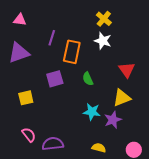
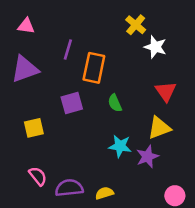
white star: (103, 41) -> (155, 47), moved
yellow semicircle: (99, 148) -> (104, 193), moved, turned -32

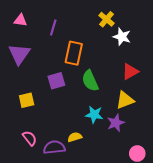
purple line: (68, 50) -> (53, 27), moved
purple triangle: (25, 69) -> (19, 54), turned -35
red triangle: (166, 91) -> (130, 72), turned 36
green semicircle: (115, 103) -> (90, 81), size x1.5
yellow semicircle: (104, 193) -> (75, 137), moved

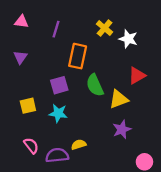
yellow cross: (107, 19) -> (105, 28), moved
purple triangle: (19, 54) -> (20, 57), size x0.6
yellow triangle: (125, 100) -> (119, 99), moved
cyan star: (94, 115) -> (58, 113), moved

